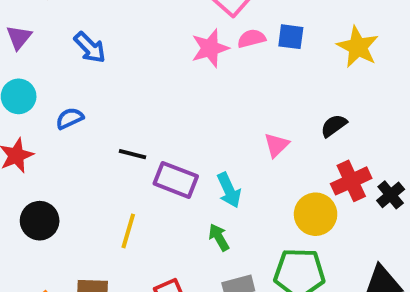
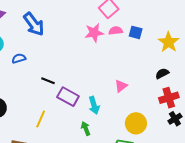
blue arrow: (90, 47) -> (34, 24), size x1.4
black semicircle: (334, 126) -> (162, 74), moved
red cross: (351, 181) -> (169, 98), moved

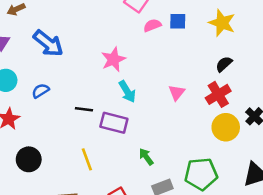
pink star: (94, 33) -> (113, 59), moved
red cross: (169, 98) -> (218, 94), moved
cyan arrow: (94, 105) -> (127, 92), moved
yellow line: (41, 119) -> (87, 159), turned -30
yellow circle: (136, 123) -> (226, 127), moved

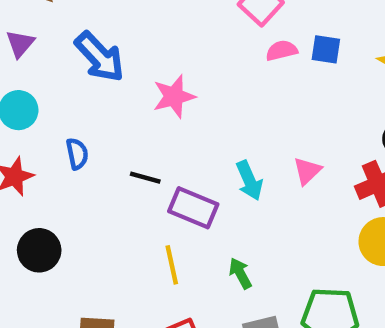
pink star: (113, 59) -> (174, 96), moved
blue semicircle: (41, 91) -> (77, 154), moved, turned 102
cyan arrow: (127, 92) -> (249, 180), moved
yellow line: (87, 159) -> (172, 265), moved

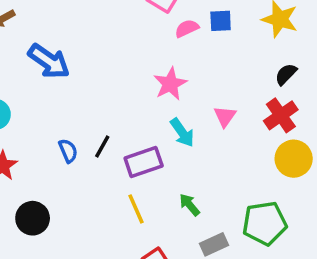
pink star: (174, 96) -> (170, 84), moved
blue semicircle: (77, 154) -> (68, 151), moved
black line: (145, 178) -> (102, 146), turned -65
purple rectangle: (193, 208) -> (144, 162), turned -30

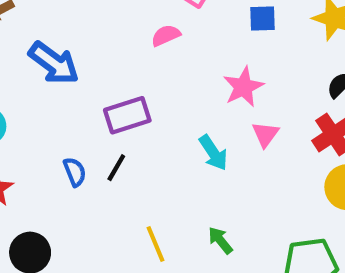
pink semicircle: (187, 28) -> (166, 35), moved
pink star: (170, 84) -> (243, 87), moved
purple rectangle: (144, 162) -> (127, 115), moved

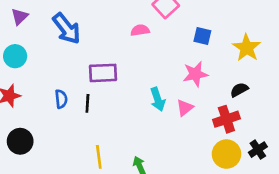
pink star: (243, 87) -> (195, 74), moved
cyan arrow: (213, 153) -> (158, 99), moved
black line: (116, 168) -> (87, 103), turned -42

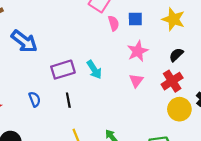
pink semicircle: (140, 30) -> (114, 23), moved, turned 96
cyan arrow: (158, 99) -> (94, 70), moved
black line: (87, 103) -> (68, 100), moved

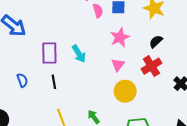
purple rectangle: (63, 70) -> (49, 53), turned -75
yellow circle: (179, 109) -> (125, 91), moved

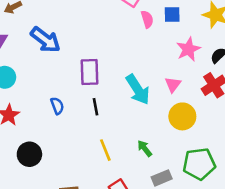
pink star: (120, 37) -> (188, 49), moved
cyan arrow: (79, 54) -> (138, 89), moved, size x1.4

